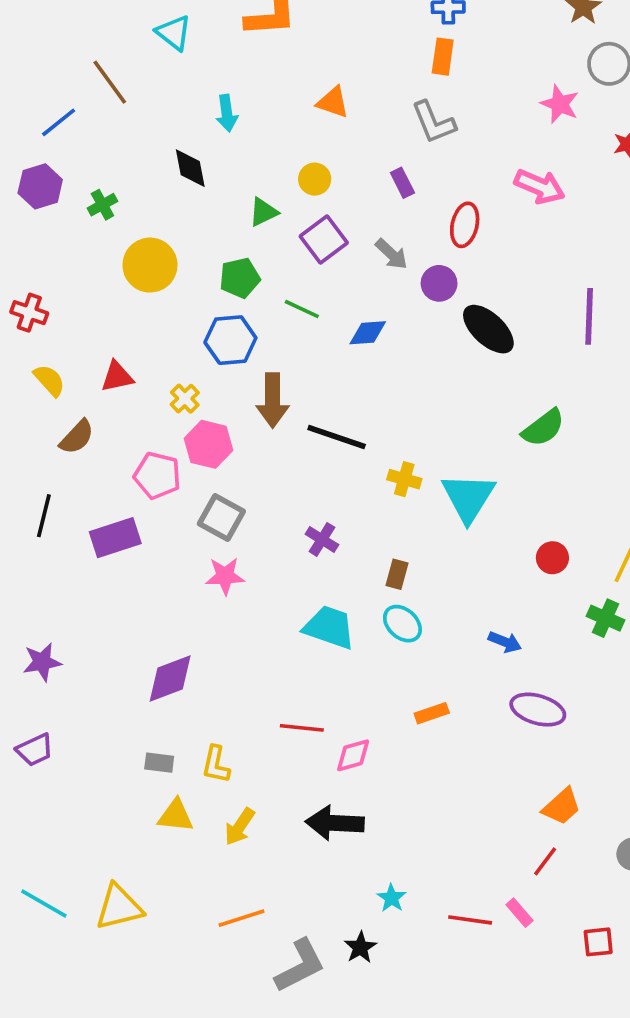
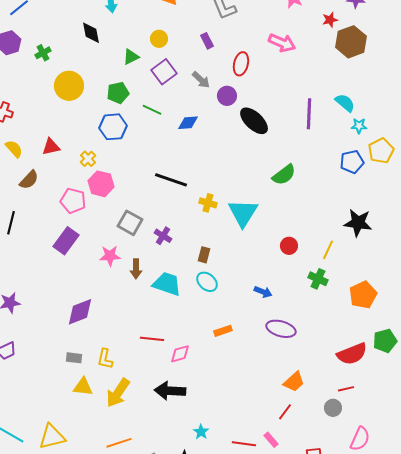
brown arrow: (273, 400) -> (136, 269), moved, size x0.7
gray square: (221, 518) -> (130, 223), moved
purple rectangle: (115, 538) -> (66, 241), moved, turned -36
yellow arrow: (240, 827) -> (118, 393), size x1.4

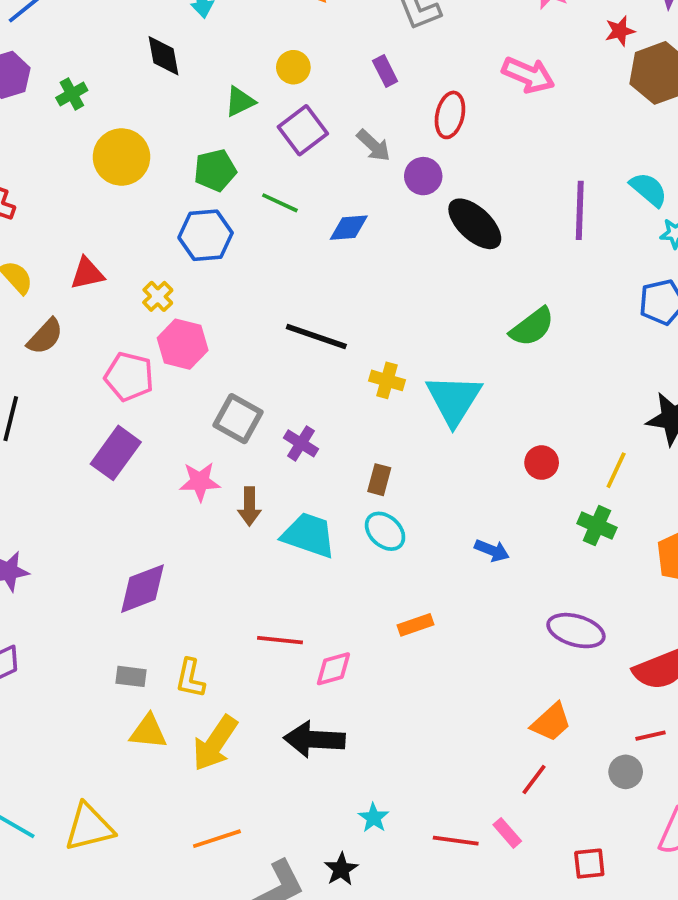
purple ellipse: (281, 329) -> (576, 631), moved

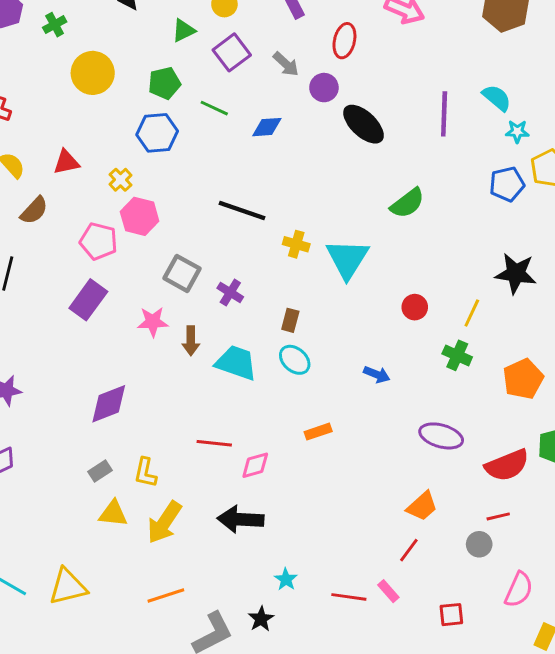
gray rectangle: (131, 676) -> (100, 471), turned -40

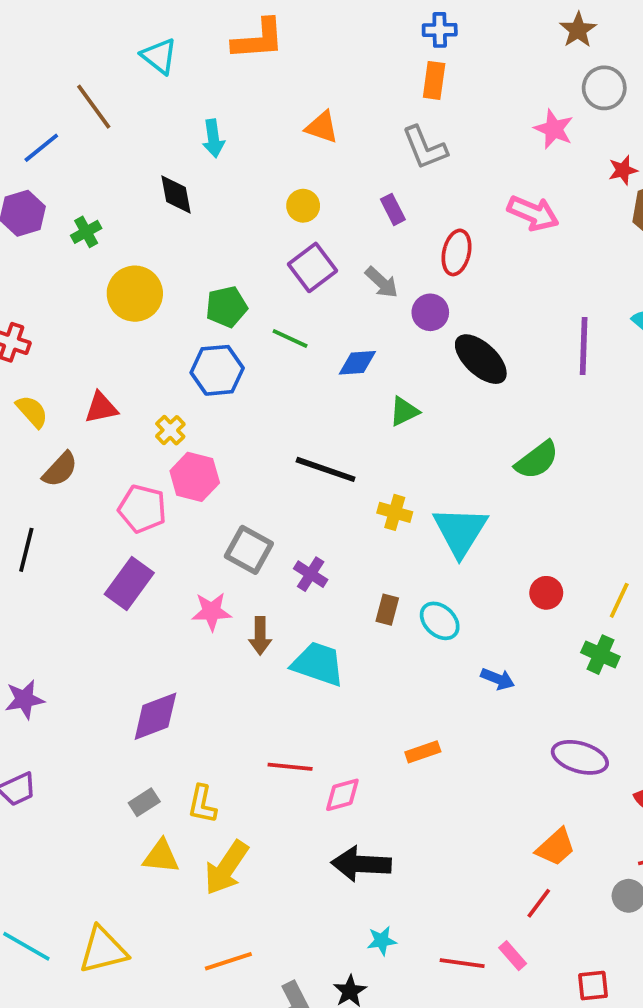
green triangle: (183, 30) -> (404, 411), moved
cyan ellipse: (295, 360) -> (440, 621), moved
black arrow: (241, 519) -> (361, 864), moved
cyan star: (286, 579) -> (382, 941), turned 30

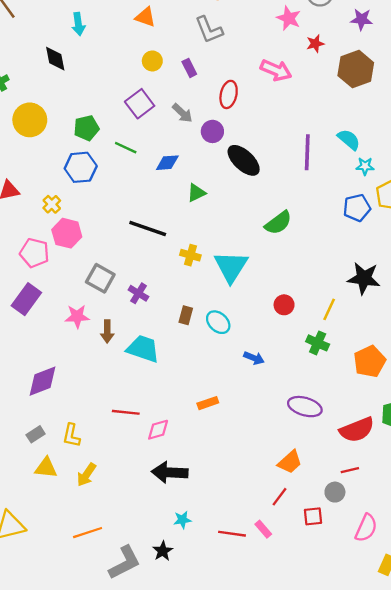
red star: (623, 170) -> (315, 44), moved
yellow circle: (303, 206) -> (152, 61), moved
yellow arrow: (226, 868) -> (86, 475), size x0.7
red square: (593, 986) -> (313, 516), moved

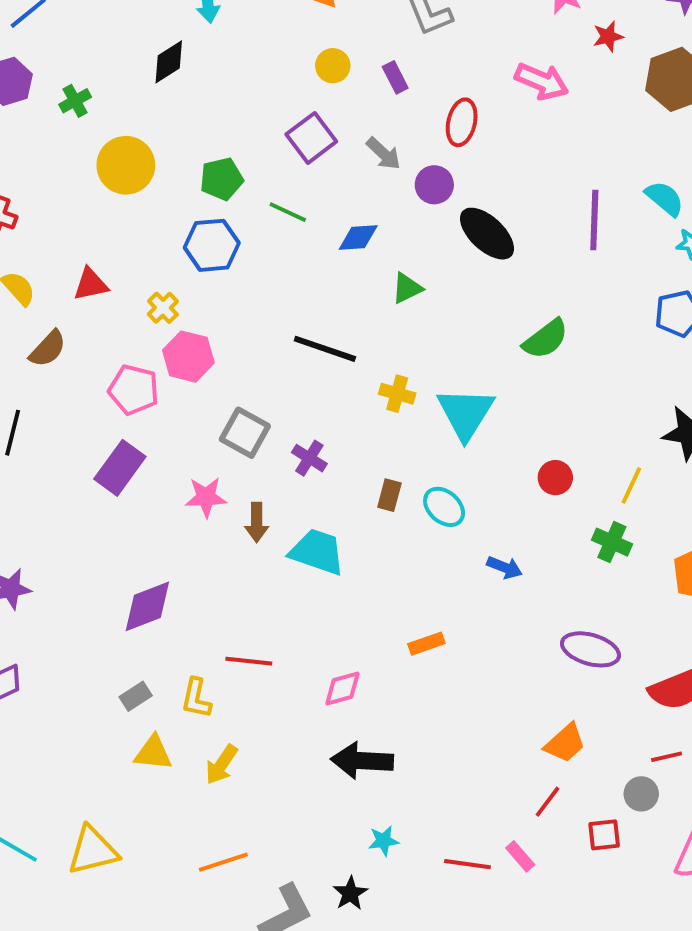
black diamond: (55, 59) -> (169, 62), turned 68
red line: (126, 412) -> (249, 661), moved

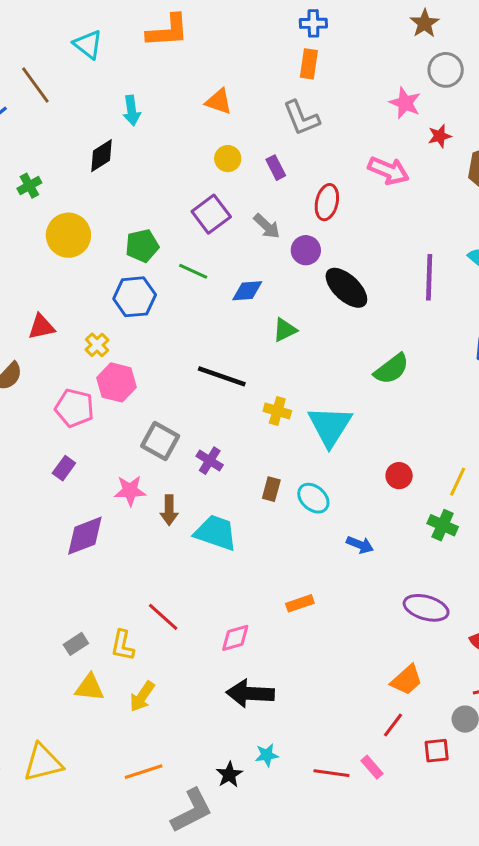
purple rectangle: (120, 468) -> (64, 468), size x0.6
purple diamond: (147, 606) -> (85, 536), moved
red line: (249, 661) -> (163, 617), turned 36
black star: (350, 893) -> (229, 775), moved

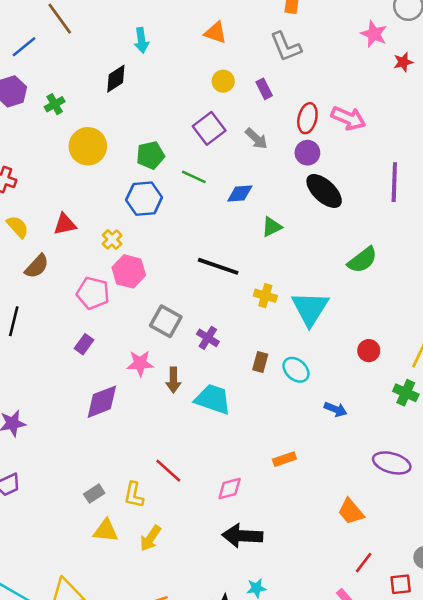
pink arrow: (388, 171) -> (348, 118), moved
purple circle: (306, 250) -> (307, 153), moved
orange trapezoid: (407, 680) -> (351, 511), moved, turned 92

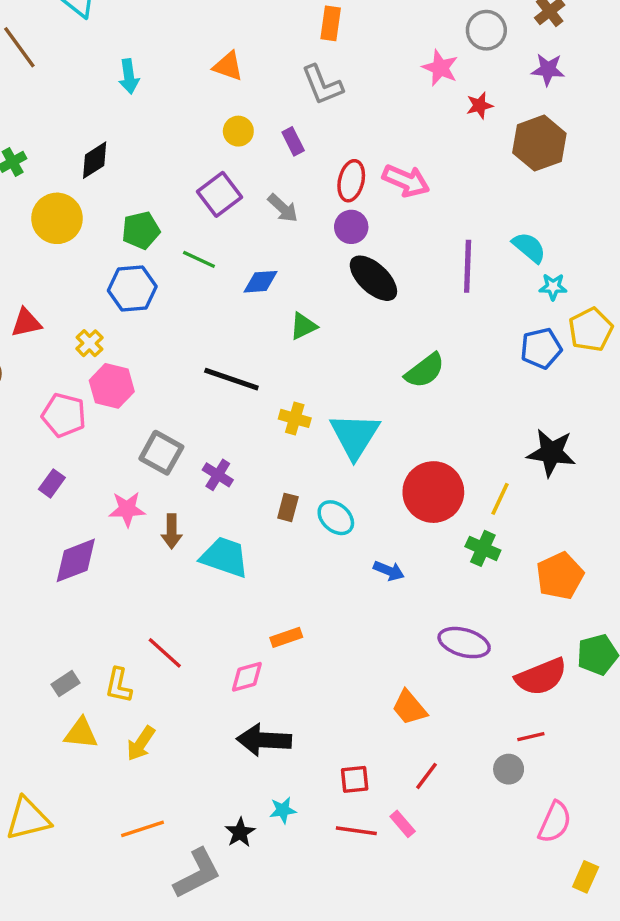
black diamond: (116, 79) -> (95, 160), moved
red circle: (369, 351) -> (433, 492), size x2.0
orange rectangle: (284, 459) -> (286, 637), moved
red square: (401, 584) -> (355, 779), moved

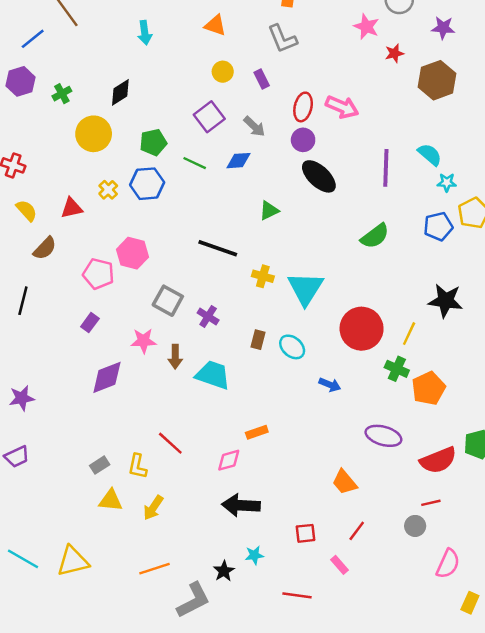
blue diamond: (261, 282) -> (239, 161), moved
yellow cross: (89, 343) -> (108, 190), moved
green semicircle: (425, 371) -> (375, 236), moved
orange pentagon: (560, 576) -> (429, 388), moved
red line: (356, 831) -> (297, 595), moved

